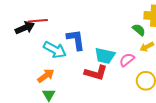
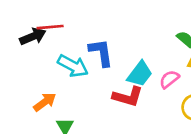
cyan trapezoid: (105, 56) -> (140, 74), turned -65
orange arrow: (46, 76) -> (45, 102), moved

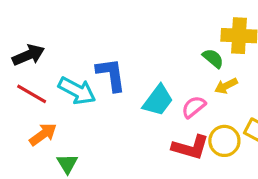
red line: (50, 27) -> (32, 94), moved, turned 35
red L-shape: (128, 97) -> (190, 147), moved

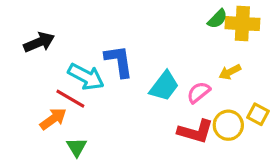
green semicircle: (213, 58) -> (217, 19), moved, turned 95
red line: (32, 94) -> (70, 99), moved

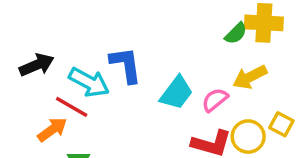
green semicircle: (217, 19) -> (236, 33), moved
black arrow: (39, 42) -> (37, 65), moved
yellow arrow: (230, 72) -> (250, 77), size x1.4

